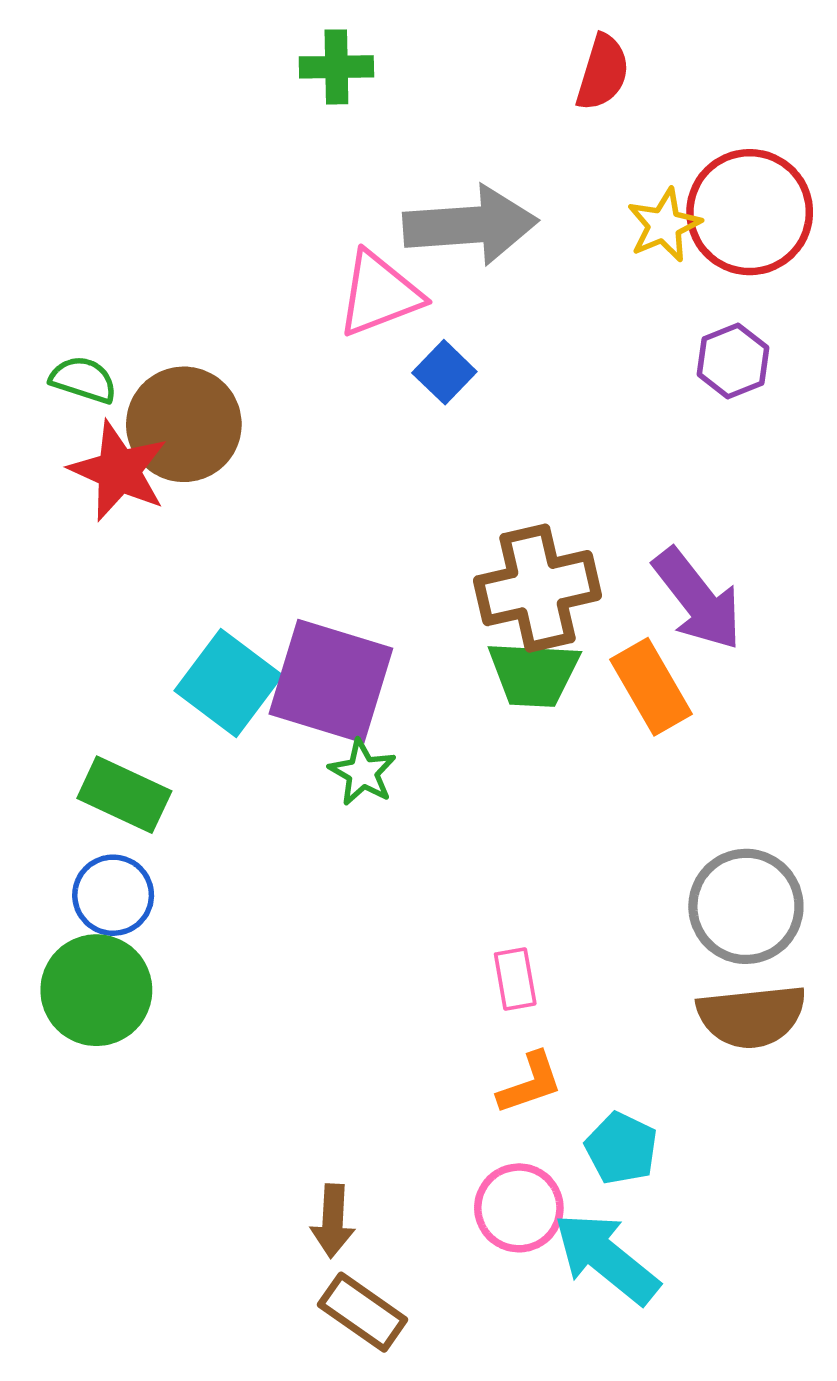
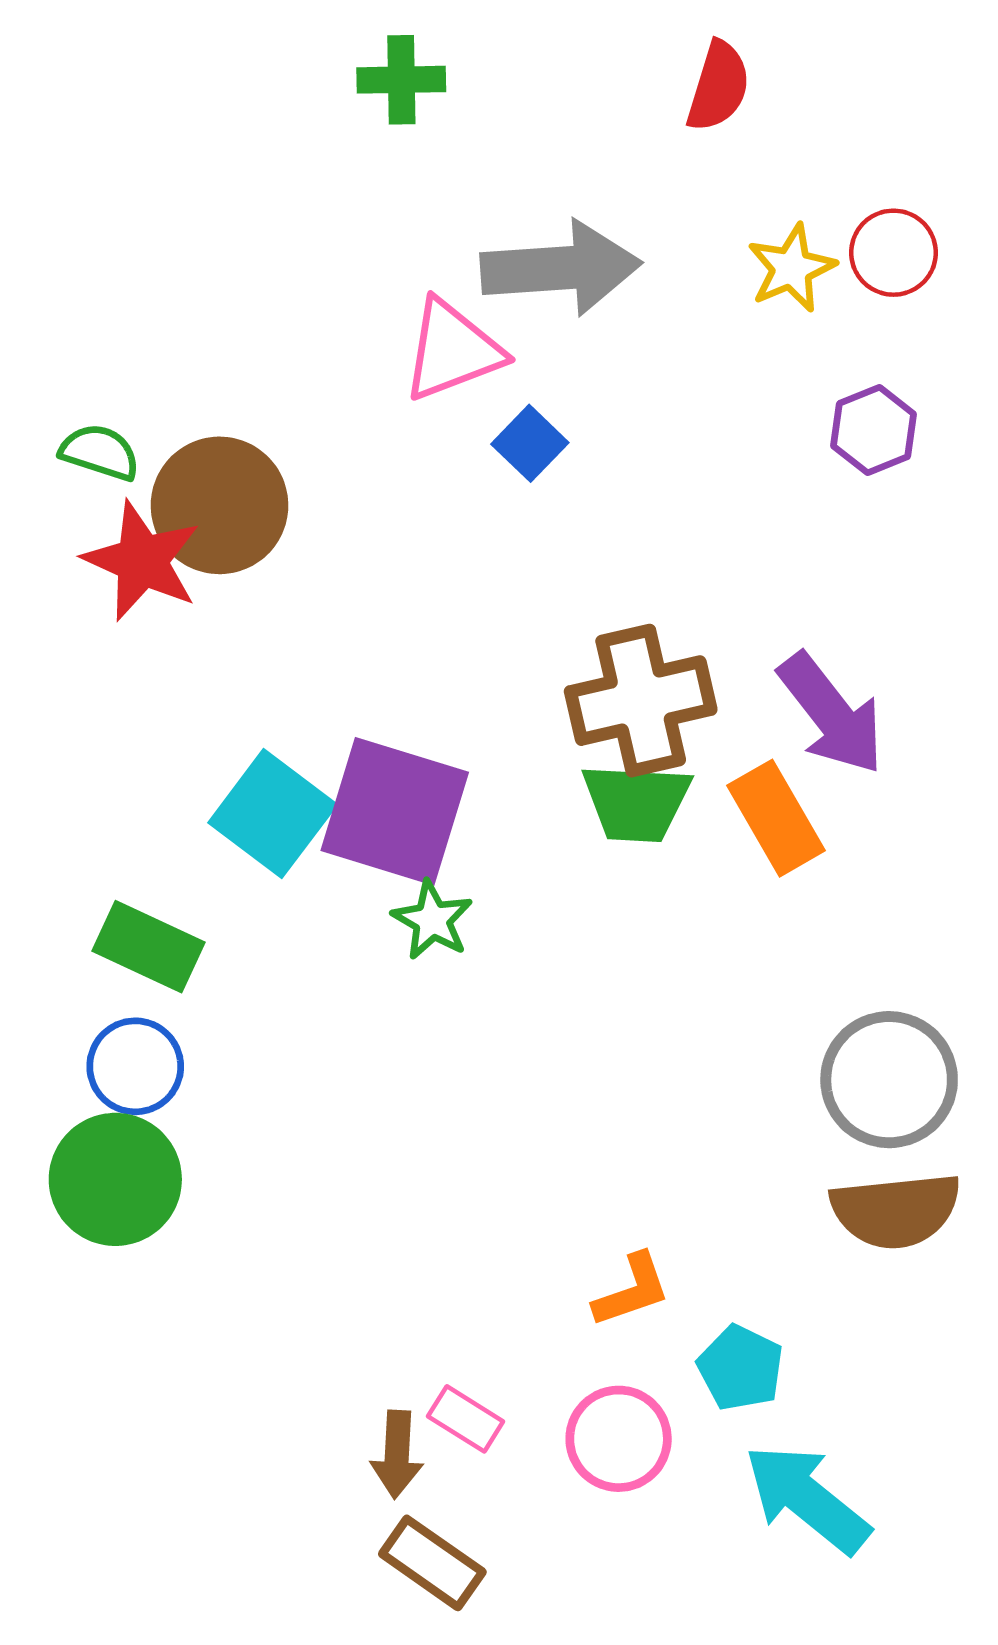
red circle: (750, 212) -> (893, 253), size x0.6
pink rectangle: (515, 979) -> (466, 1419), moved, turned -48
cyan arrow: (606, 1258) -> (807, 1499), moved

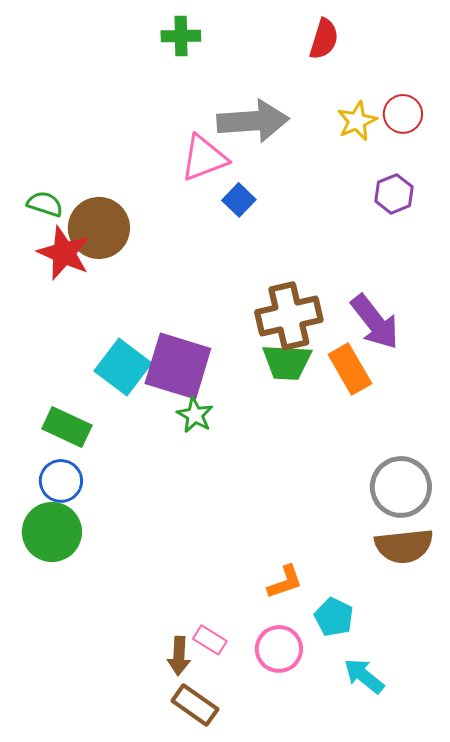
cyan arrow: (807, 1499) -> (364, 676), size x0.7

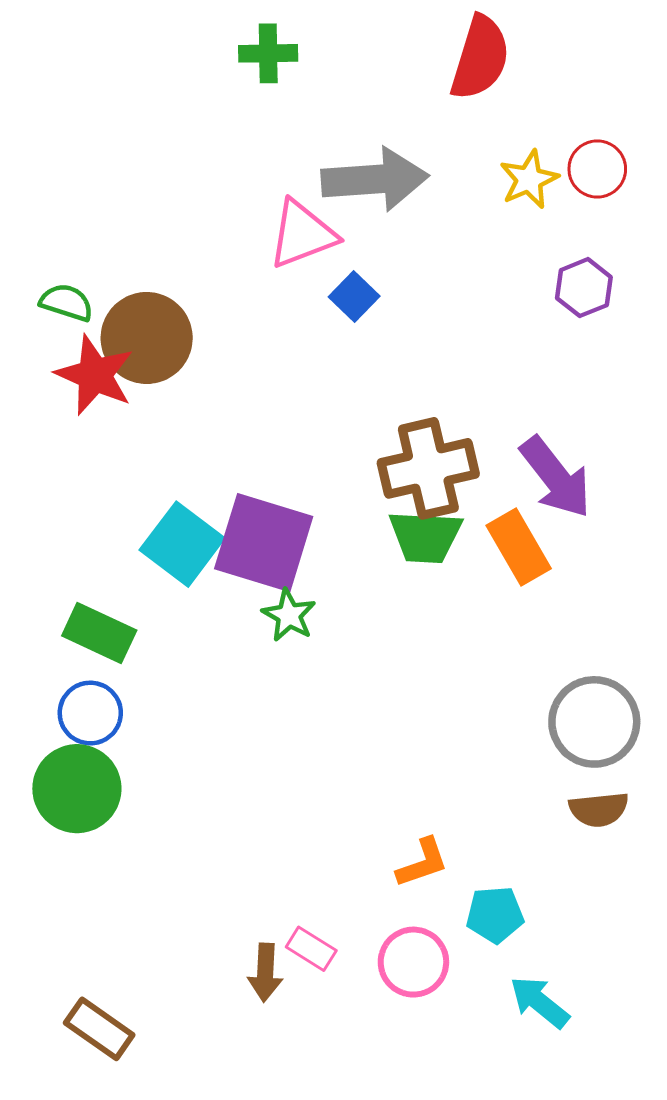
red semicircle: (324, 39) -> (480, 58), size x1.4
brown semicircle: (404, 546) -> (599, 809), size x0.7
cyan pentagon: (334, 617) -> (495, 915), turned -30
brown rectangle: (195, 705) -> (99, 1029), moved

